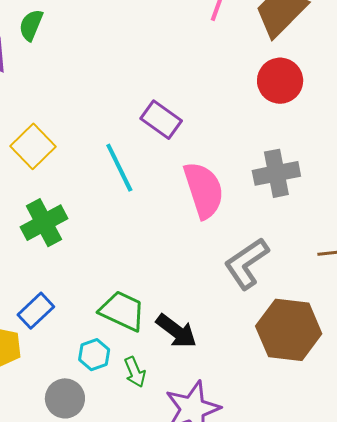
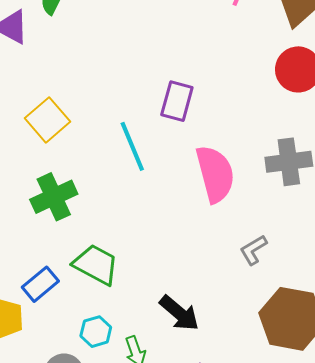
purple rectangle: (161, 120) -> (177, 101), turned 66
gray L-shape: (246, 263) -> (253, 250), size x0.6
green trapezoid: (122, 311) -> (96, 265), moved

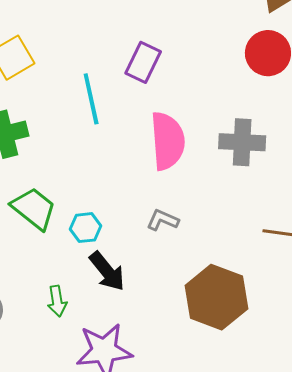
gray L-shape: (253, 250) -> (163, 220), moved, turned 44
cyan hexagon: (96, 332) -> (86, 228), moved

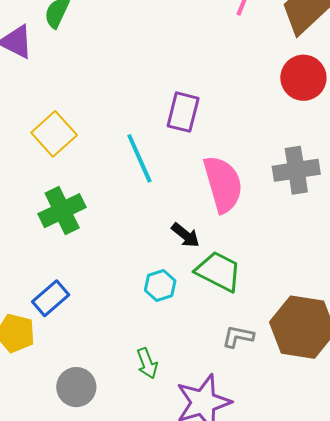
green trapezoid: (34, 208) -> (218, 271), moved
gray L-shape: (163, 220) -> (238, 337), moved
black arrow: (107, 271) -> (186, 235), moved, size x0.7

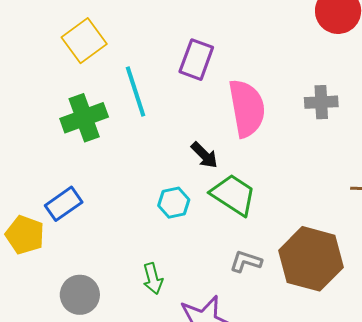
purple rectangle: (183, 112) -> (196, 60), moved
cyan line: (139, 158) -> (136, 91), moved
gray cross: (296, 170) -> (321, 102), size x0.7

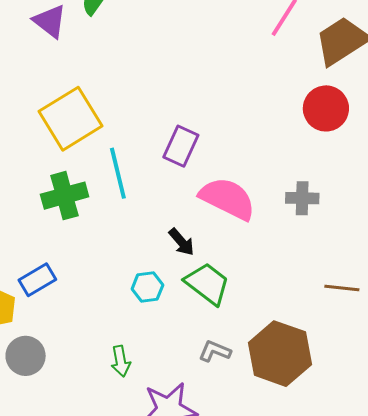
yellow square: (84, 41) -> (70, 119), size x1.4
pink semicircle: (247, 108) -> (227, 199), turned -58
gray circle: (80, 295) -> (26, 356), moved

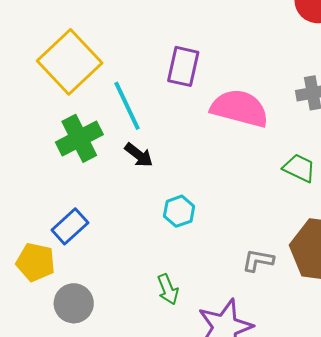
black arrow: (182, 242) -> (139, 155), moved
green trapezoid: (207, 284) -> (299, 168), moved, size x0.7

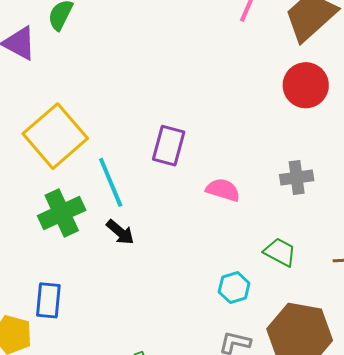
pink semicircle: (240, 108) -> (223, 190), size x0.6
cyan hexagon: (179, 211) -> (234, 288), moved
blue rectangle: (70, 226) -> (48, 300), turned -45

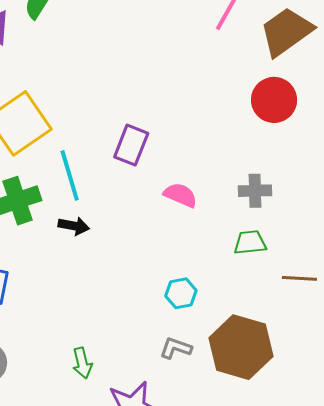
black arrow: (120, 232) -> (74, 226), turned -36
green trapezoid: (280, 252) -> (250, 242), moved, turned -40

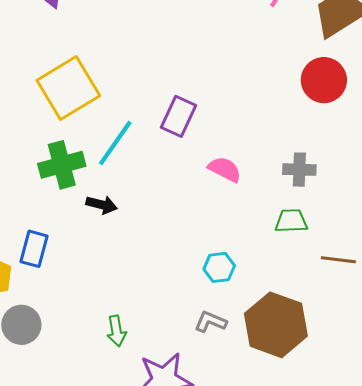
cyan line: (70, 175) -> (115, 143), turned 48
black arrow: (74, 226) -> (102, 205), moved

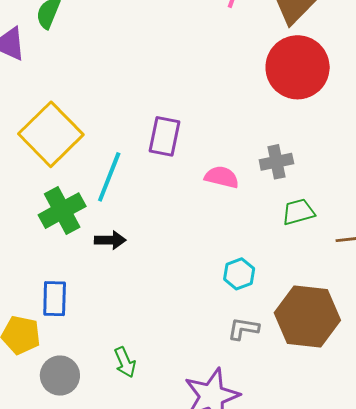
red circle: (324, 80) -> (298, 67), size x1.4
gray cross: (299, 170) -> (276, 162), moved
green arrow: (116, 331) -> (125, 362), moved

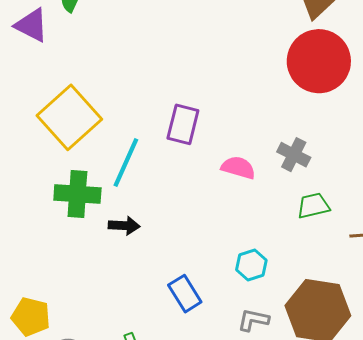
gray cross: (276, 162) -> (294, 155), turned 36
green cross: (62, 211) -> (77, 194), turned 30
blue rectangle: (55, 299) -> (185, 294), moved, turned -36

